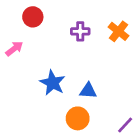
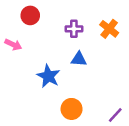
pink arrow: (14, 49) -> (13, 45), turned 63
blue triangle: (88, 91) -> (79, 59), moved

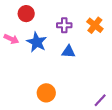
blue star: (48, 76) -> (37, 42), moved
orange circle: (72, 109) -> (46, 93), moved

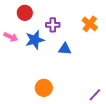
purple cross: (64, 25) -> (53, 25), moved
blue star: (37, 42) -> (35, 40), turned 30

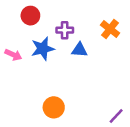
pink arrow: (11, 37) -> (13, 55), moved
blue triangle: (65, 49) -> (79, 50), moved

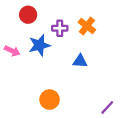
orange cross: (110, 29) -> (87, 26), moved
blue triangle: (79, 50) -> (80, 61), moved

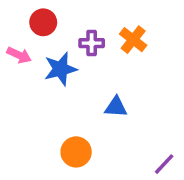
pink arrow: (12, 51) -> (19, 55), moved
blue triangle: (80, 61) -> (116, 107), moved

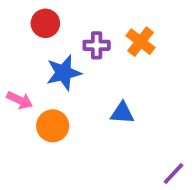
pink arrow: (19, 55) -> (20, 100), moved
orange circle: (76, 152) -> (53, 126), moved

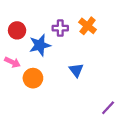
red circle: (45, 23) -> (17, 30), moved
blue triangle: (122, 113) -> (76, 70), turned 49

